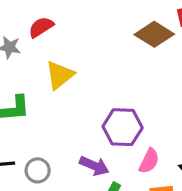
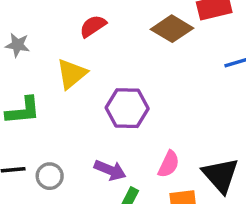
red semicircle: (41, 27) -> (93, 26), moved
purple hexagon: (123, 127) -> (127, 108), moved

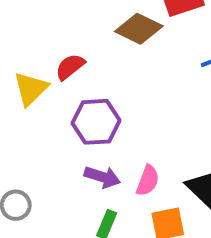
red semicircle: (93, 26) -> (70, 67), moved
purple arrow: (110, 170) -> (102, 177), moved

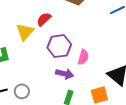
pink semicircle: (148, 181) -> (83, 57), moved

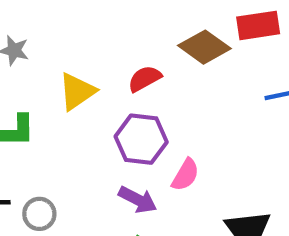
red semicircle: (44, 19) -> (145, 79), moved

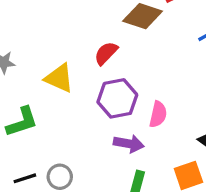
yellow triangle: (77, 91) -> (59, 78), turned -44

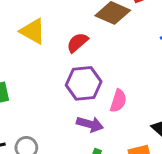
yellow triangle: (59, 78) -> (33, 31), moved

